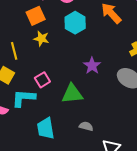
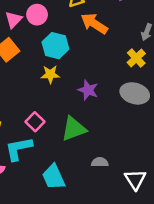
yellow star: (41, 39) -> (50, 74), moved

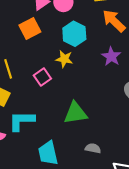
purple star: (88, 90) -> (111, 56), moved
pink square: (35, 122) -> (42, 77), moved

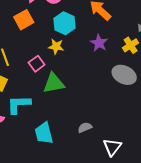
green triangle: (75, 113) -> (54, 83), moved
gray semicircle: (93, 148) -> (85, 127), turned -32

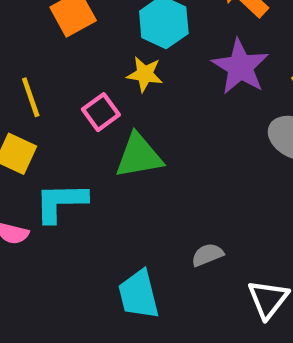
purple star: (99, 43) -> (240, 67), size x1.4
cyan trapezoid: (44, 133) -> (139, 294), moved

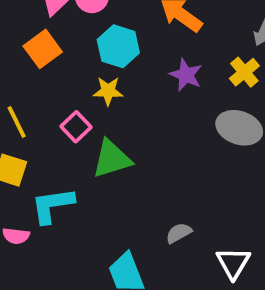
purple star: (240, 67) -> (186, 75), size x0.7

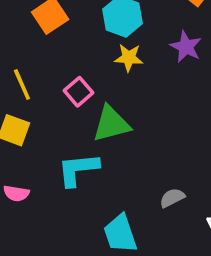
yellow star: (108, 91) -> (129, 58), moved
cyan L-shape: (52, 205) -> (78, 169), moved

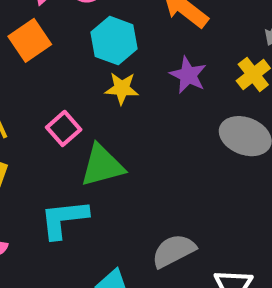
gray semicircle: (172, 198) -> (174, 251), size x1.5

